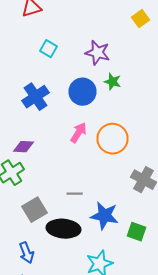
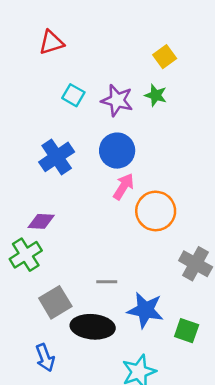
yellow square: (140, 19) -> (165, 57), moved
purple star: (98, 53) -> (117, 100), moved
green star: (112, 82) -> (156, 95), moved
pink arrow: (78, 133) -> (124, 187), moved

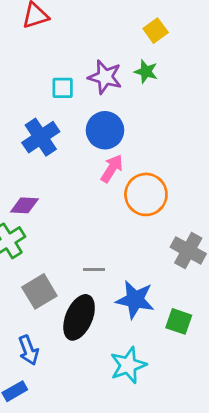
cyan square: (73, 95) -> (63, 88), moved, turned -30
black ellipse: (93, 327) -> (79, 317), turned -72

